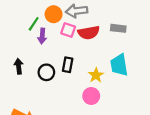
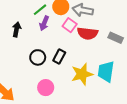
black arrow: (19, 66) -> (17, 29), moved
yellow star: (96, 75) -> (82, 74), size x1.5
pink circle: (91, 96) -> (46, 88), moved

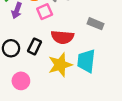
pink square: (70, 25) -> (45, 12), turned 32
red semicircle: (87, 33) -> (62, 37), moved

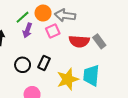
gray rectangle: (95, 24) -> (99, 41), turned 32
red semicircle: (62, 37) -> (79, 41), moved

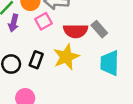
cyan trapezoid: (91, 75) -> (110, 63), moved
yellow star: (68, 79) -> (66, 57), moved

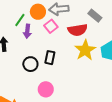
gray rectangle: (99, 29) -> (95, 16), moved
yellow star: (66, 57) -> (85, 50), moved

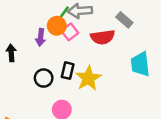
orange circle: (38, 12) -> (57, 26), moved
green line: (20, 20) -> (63, 14), moved
yellow star: (85, 50) -> (88, 78), moved

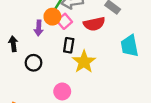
black rectangle: (68, 71) -> (69, 45), moved
black circle: (44, 78) -> (33, 63), moved

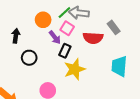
orange circle: (52, 17) -> (43, 20), moved
pink square: (64, 21) -> (67, 28), turned -32
purple arrow: (39, 28) -> (55, 37), moved, turned -56

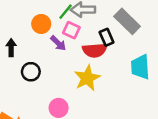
gray rectangle: (114, 27) -> (127, 21), size x1.5
red semicircle: (93, 38) -> (95, 50), moved
black rectangle: (65, 51) -> (107, 37), moved, turned -40

